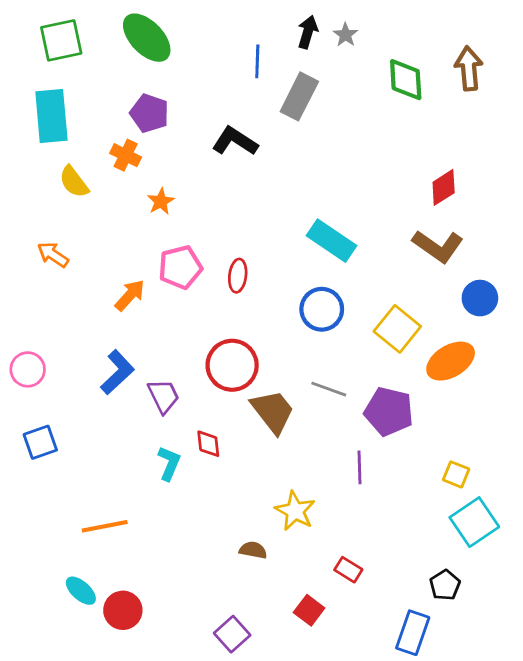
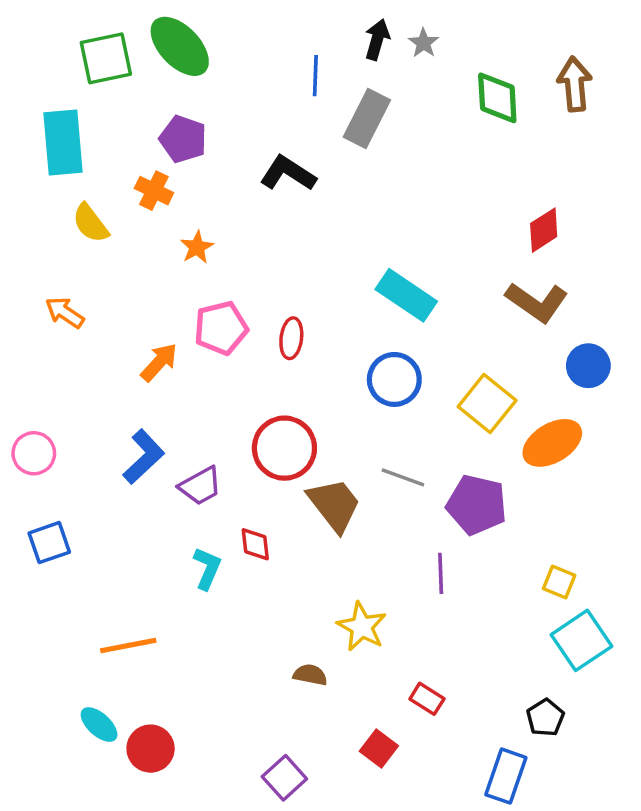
green square: (61, 40) -> (106, 58), moved
purple trapezoid: (163, 396) -> (200, 486), turned 87

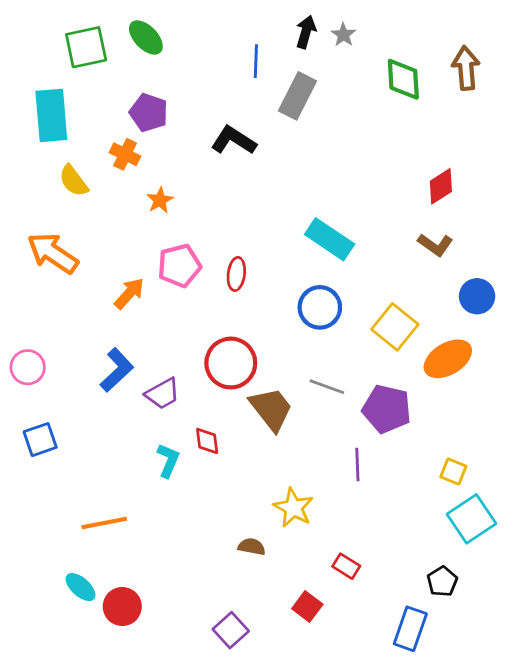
green ellipse: (180, 46) -> (146, 37), size x0.7
brown L-shape: (537, 302) -> (435, 245), size x0.7
orange arrow: (65, 312) -> (53, 253), size x1.6

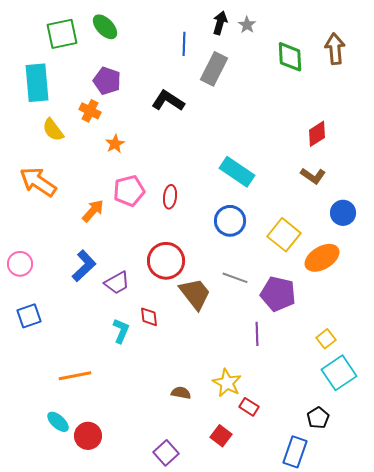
yellow square: (453, 472) -> (326, 339), turned 30
yellow star: (293, 508) -> (227, 383), moved

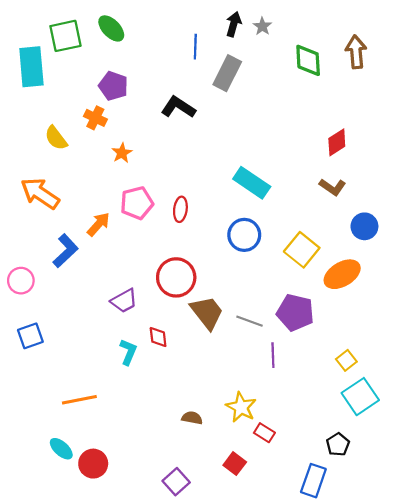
cyan rectangle: (37, 83) -> (31, 67), moved
blue L-shape: (84, 266) -> (66, 251), moved
gray line: (235, 278) -> (250, 321), moved

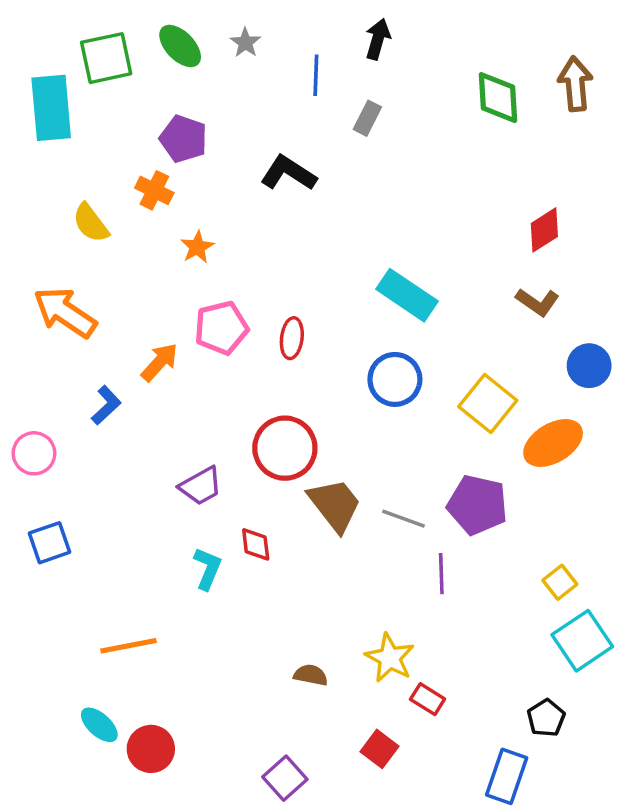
gray star: (262, 26) -> (245, 43), moved
gray rectangle: (227, 73) -> (367, 118), size x0.6
blue L-shape: (66, 251) -> (106, 405), size x0.7

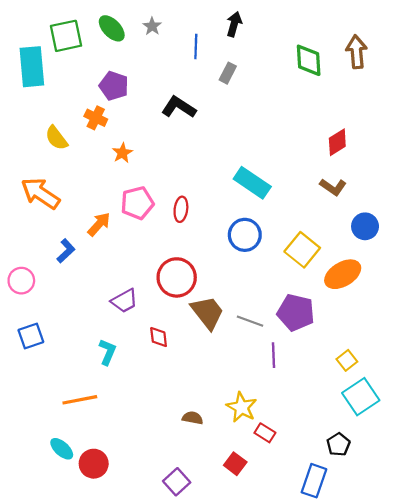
cyan L-shape: (208, 568) -> (107, 352), moved

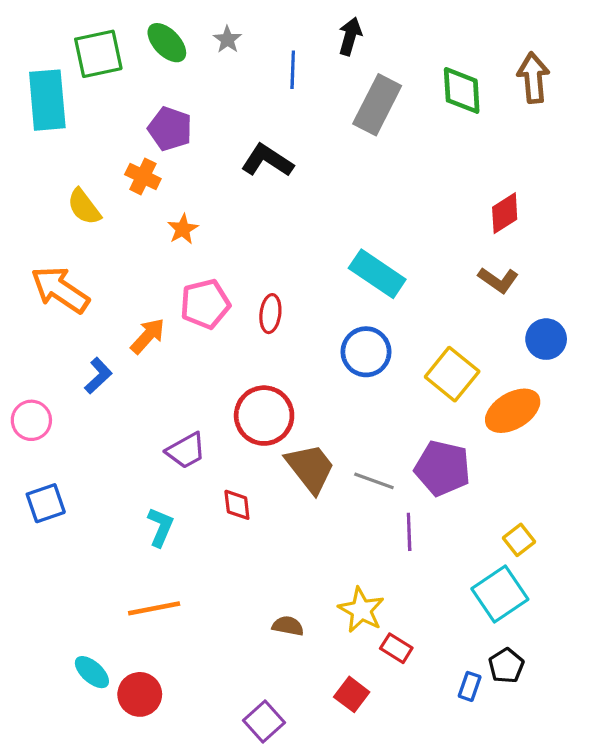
gray rectangle: (228, 73) -> (377, 105), moved, size x1.8
cyan square: (361, 397) -> (500, 594), moved
orange line: (80, 400) -> (154, 608), moved
blue rectangle: (314, 481) -> (470, 686), moved, size x0.6

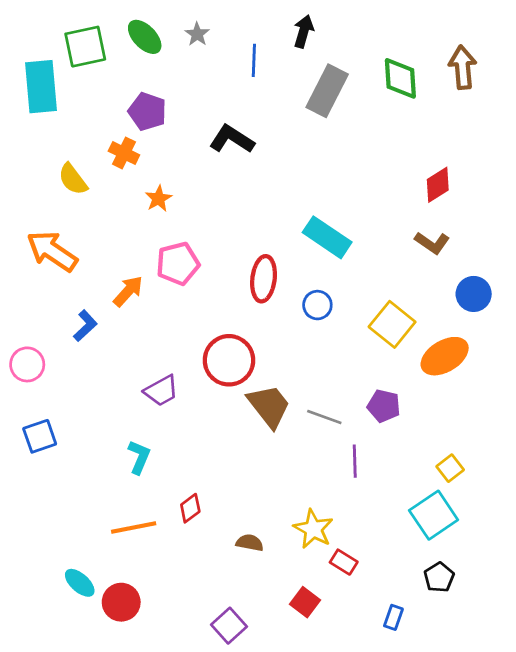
red ellipse: (270, 314) -> (264, 279), moved, size x1.4
blue circle: (366, 352) -> (317, 305), size x0.7
purple pentagon: (443, 468) -> (384, 406), size x0.7
red diamond: (237, 505) -> (190, 508), moved, turned 60
blue rectangle: (470, 686) -> (393, 617), moved

